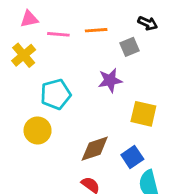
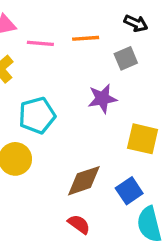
black arrow: (148, 23) -> (136, 23), moved

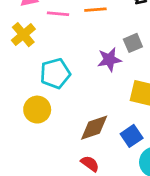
gray square: (126, 58) -> (133, 43), moved

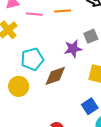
brown diamond: (94, 128) -> (55, 76), moved

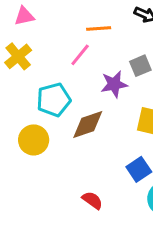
pink line: (34, 14) -> (80, 55), moved, turned -56

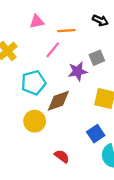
pink triangle: (24, 16) -> (37, 22), moved
yellow circle: (34, 140) -> (35, 121), moved

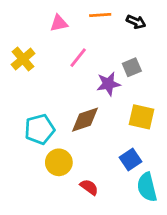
orange line: (66, 31) -> (100, 15), moved
cyan pentagon: (33, 83) -> (40, 129), moved
yellow circle: (35, 121) -> (59, 162), moved

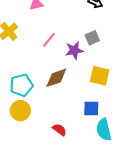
pink line: (78, 58) -> (49, 40), moved
blue square: (130, 160) -> (91, 109), turned 35
yellow circle: (59, 162) -> (20, 111), moved

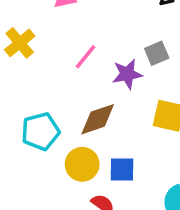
blue square: (91, 109) -> (122, 170), moved
yellow circle: (20, 111) -> (82, 164), moved

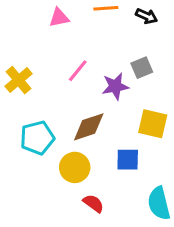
yellow cross: (20, 43) -> (19, 80), moved
blue square: (122, 170) -> (128, 160), moved

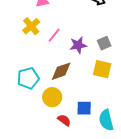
gray square: (142, 68) -> (104, 43), moved
yellow cross: (19, 80) -> (31, 26), moved
blue square: (128, 160) -> (84, 108), moved

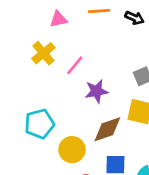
purple star: (78, 45) -> (96, 91), moved
brown diamond: (61, 71) -> (107, 129), moved

